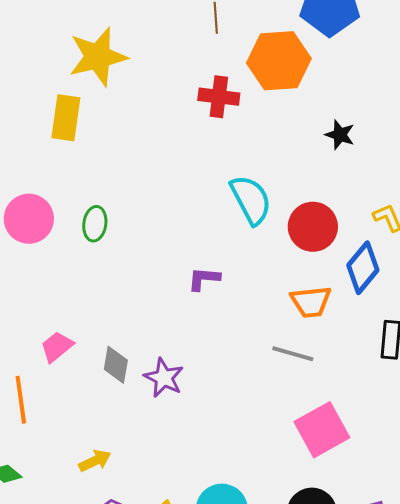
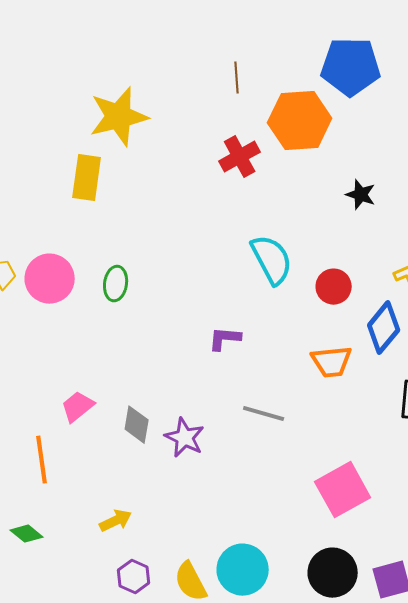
red cross: (219, 97) -> (240, 157), turned -36
red circle: (313, 227) -> (334, 287), size x0.7
gray line: (293, 354) -> (264, 414), moved

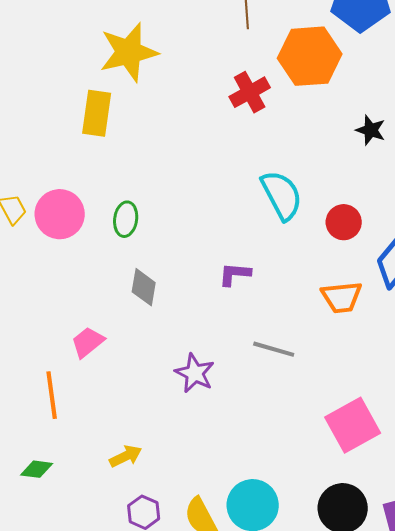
gray diamond: (137, 425) -> (144, 287), moved
green diamond: (27, 534) -> (37, 469), turned -32

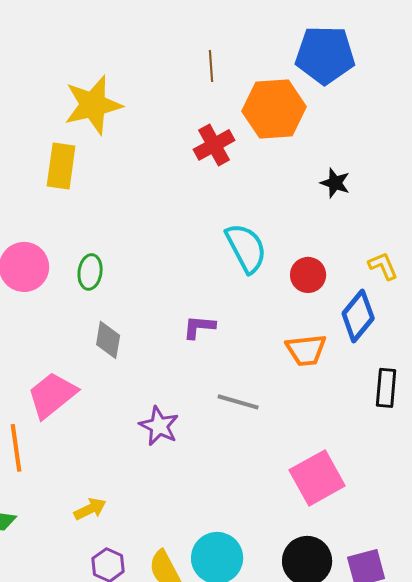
pink trapezoid: (88, 342) -> (52, 395), size x1.5

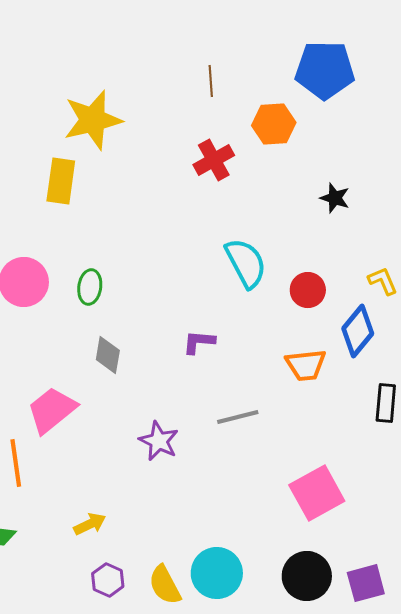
orange hexagon: (274, 109) -> (274, 124), size x0.7
gray line: (238, 402) -> (238, 417), turned -30

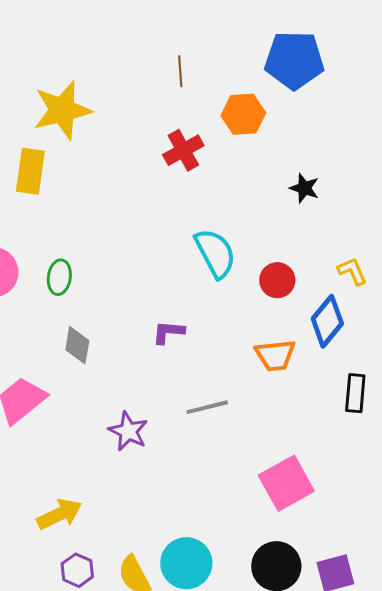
yellow arrow: (90, 524) -> (59, 514), size x1.4

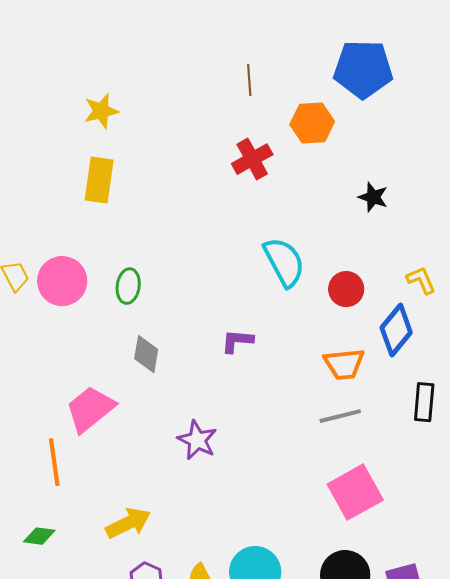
yellow star: (62, 110) -> (101, 111), moved, size x0.6
gray line: (207, 407) -> (340, 416), moved

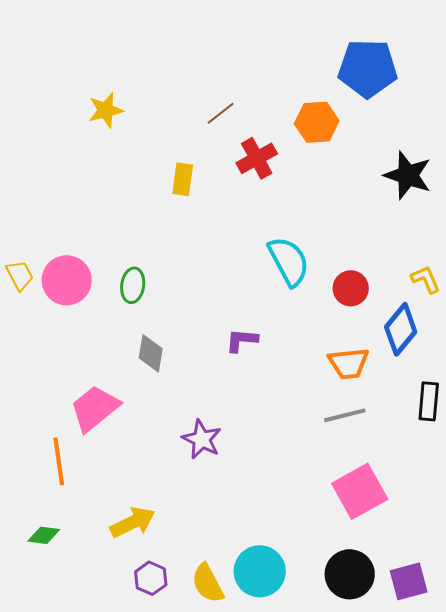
brown line: (249, 80) -> (221, 113), moved, turned 56
yellow rectangle: (99, 180) -> (183, 179), moved, size x0.7
black star: (373, 197) -> (408, 175), moved, size x1.6

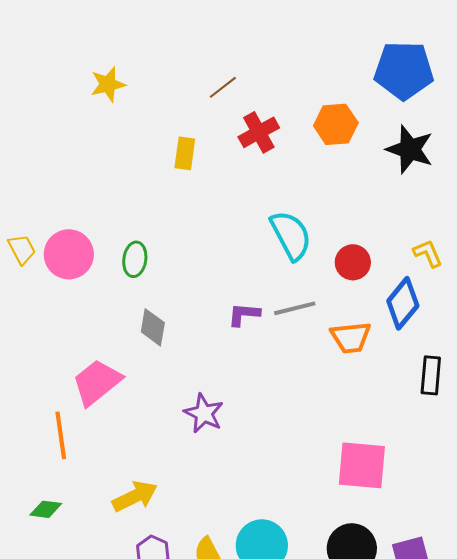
blue pentagon: (368, 68) -> (404, 70), moved
orange hexagon: (317, 122) -> (336, 124), moved
gray line: (345, 415) -> (295, 308), moved
pink square: (360, 491) -> (362, 465), turned 34

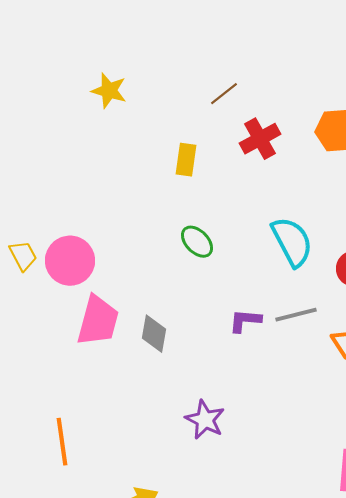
yellow star: (108, 84) -> (109, 91), turned 30
green ellipse: (135, 259) -> (197, 242), moved, turned -52
pink trapezoid: (97, 382) -> (98, 321), moved, turned 144

